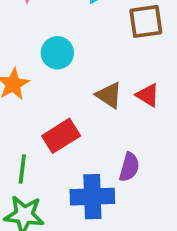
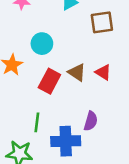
red rectangle: (61, 136) -> (49, 81), moved, turned -30
green line: (22, 169) -> (37, 122), moved

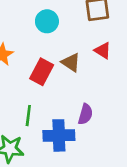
cyan circle: (42, 44) -> (47, 21), moved
red triangle: (103, 72) -> (103, 51), moved

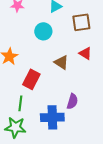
red rectangle: (42, 72) -> (31, 79), moved
green line: (28, 116) -> (20, 103), moved

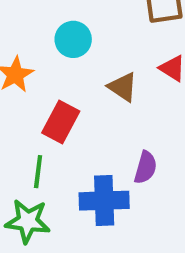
cyan circle: (43, 31) -> (73, 39), moved

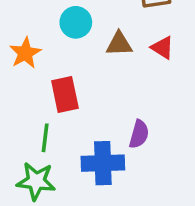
brown triangle: (123, 87) -> (119, 44), moved, turned -36
red rectangle: (61, 122) -> (65, 95), turned -40

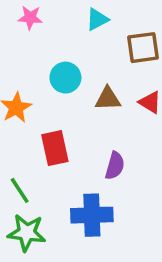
purple semicircle: (139, 134) -> (115, 166), moved
green line: (45, 138) -> (20, 190), moved, turned -40

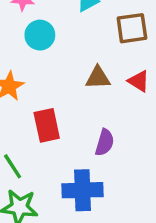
cyan circle: (65, 78) -> (40, 35), moved

